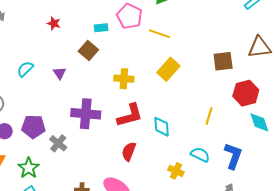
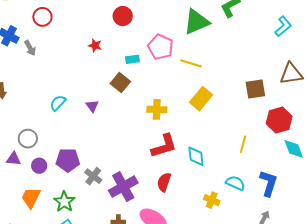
red star: (54, 23) -> (95, 45), moved
purple cross: (86, 114) -> (123, 187), moved, turned -32

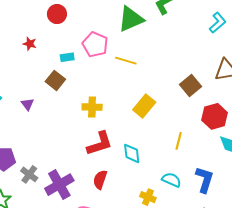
brown square: (255, 89) -> (190, 86), turned -30
yellow rectangle: (201, 99) -> (144, 106), moved

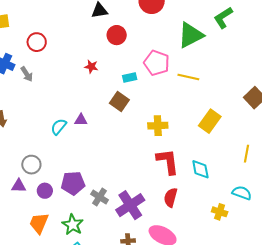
purple triangle: (27, 104) -> (81, 120), moved, turned -48
red L-shape: (100, 144) -> (168, 161), turned -76

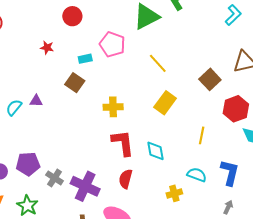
yellow line: (188, 77) -> (158, 63), moved, turned 35
purple cross: (130, 205) -> (85, 186), turned -32
yellow cross: (220, 212) -> (174, 193), turned -35

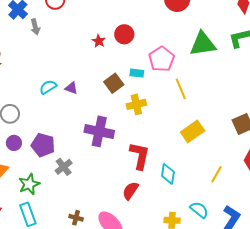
red circle: (72, 16) -> (124, 34), moved
cyan rectangle: (85, 59) -> (137, 73), moved
yellow line: (158, 63) -> (181, 89), moved
yellow cross: (113, 107) -> (136, 104), moved, turned -30
purple cross: (85, 186) -> (99, 131), moved, turned -32

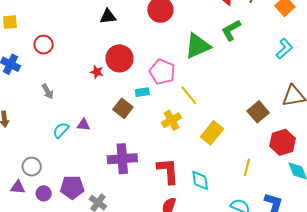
gray arrow: (35, 27) -> (48, 91), moved
red circle: (124, 34) -> (119, 58), size x1.4
yellow cross: (136, 104) -> (171, 120), moved

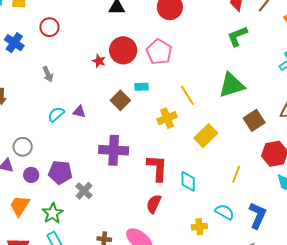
green triangle: (198, 46) -> (232, 85), moved
pink pentagon: (162, 72) -> (159, 52), moved

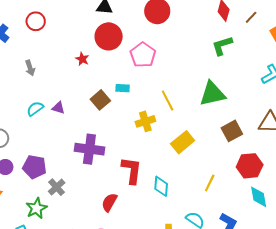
red circle: (123, 50) -> (109, 36), moved
red semicircle: (154, 204) -> (109, 202), moved
green star: (53, 213) -> (36, 208), moved

